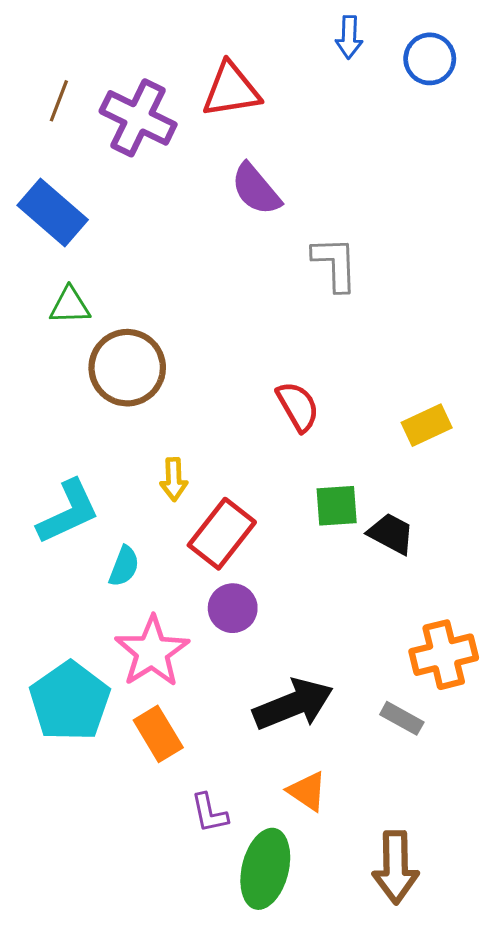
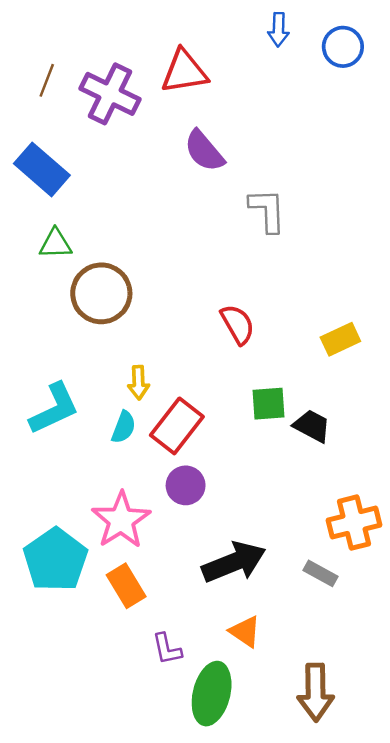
cyan semicircle: (124, 566) -> (124, 427), moved

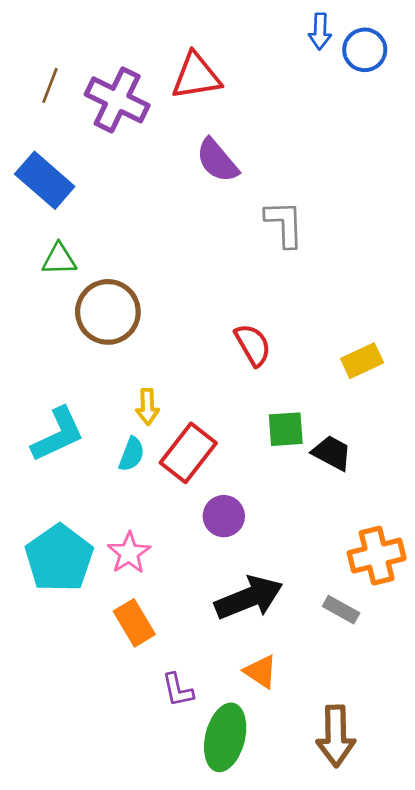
blue arrow: (278, 29) -> (320, 31), moved
purple circle: (186, 485) -> (224, 516), moved
pink star: (121, 520) -> (129, 553), size x0.7
cyan pentagon: (55, 560) -> (59, 558), moved

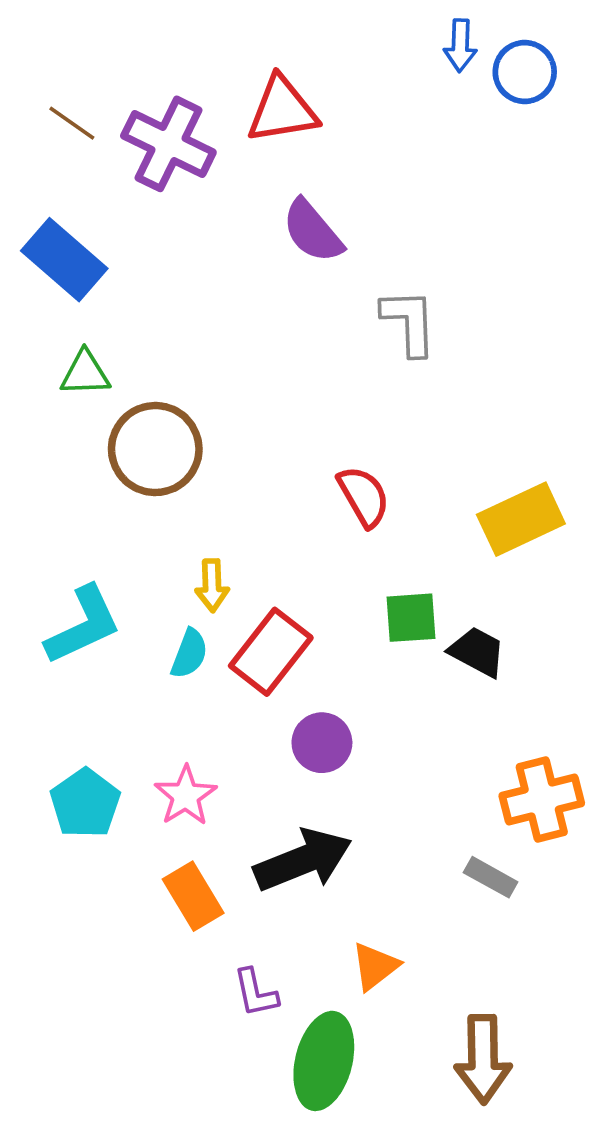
brown line: (50, 85) -> (72, 123), turned -76
yellow rectangle: (362, 361) -> (521, 519), size x1.4
cyan pentagon: (59, 558) -> (85, 803), size x0.7
black arrow: (249, 598) -> (303, 860), moved
orange triangle: (261, 672) -> (375, 966), turned 48

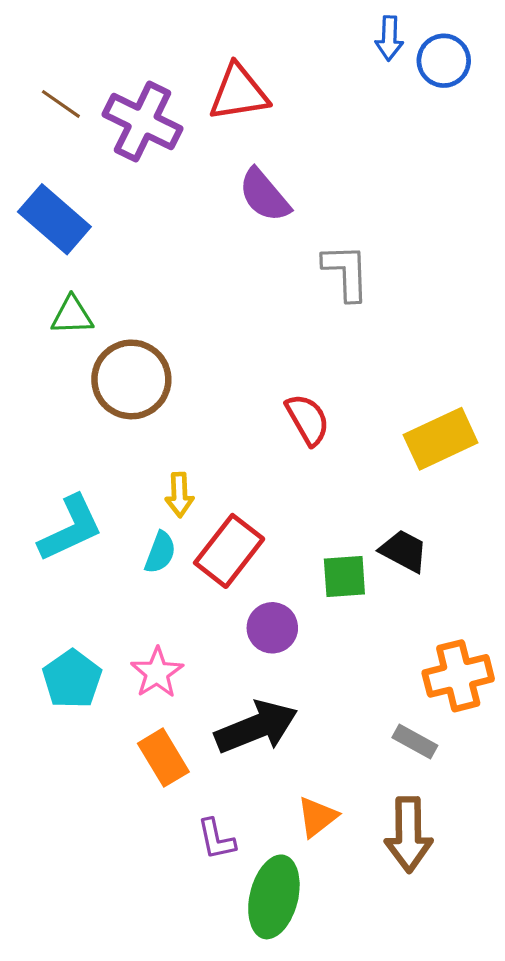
green square: (411, 618) -> (344, 577), moved
brown arrow: (483, 1059) -> (409, 834), moved

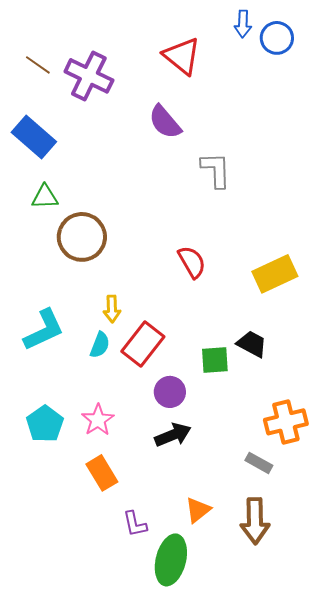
red triangle: (239, 93) -> (182, 56), moved, turned 48
black arrow: (256, 727) -> (173, 435), moved, size x0.7

